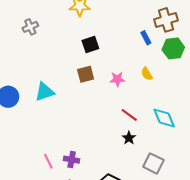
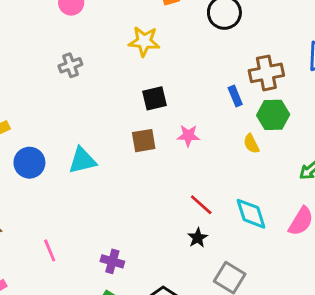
yellow semicircle: (147, 74) -> (251, 144), moved
pink star: (117, 79) -> (188, 136), moved
pink line: (48, 161) -> (50, 250), moved

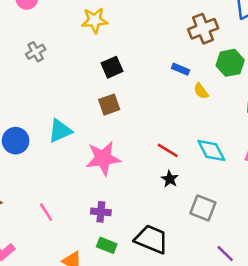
blue rectangle: (235, 96) -> (180, 69), moved, turned -35
green hexagon: (273, 115) -> (230, 63), moved
pink star: (188, 136) -> (103, 158), moved, size x1.8

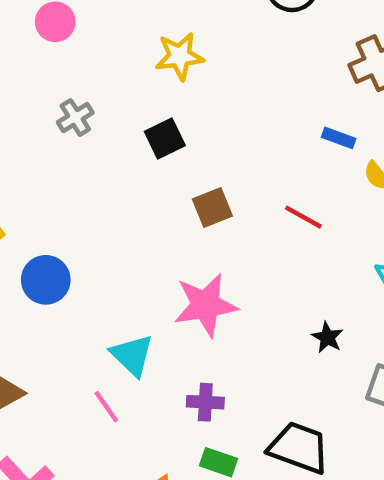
black square: (112, 67) -> (165, 138), moved
cyan triangle: (60, 131) -> (132, 355), moved, turned -50
red line: (168, 150) -> (303, 217), moved

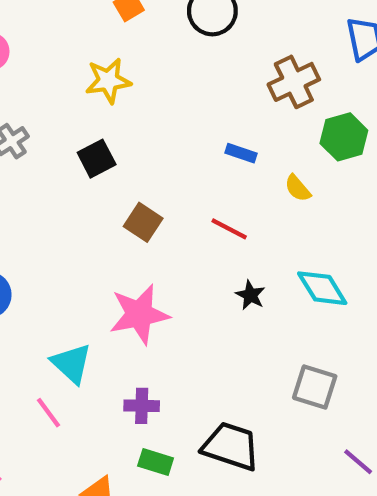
blue rectangle: (339, 138) -> (241, 153), moved
brown square: (212, 207) -> (143, 222), turned -33
black star: (327, 337) -> (250, 295), moved

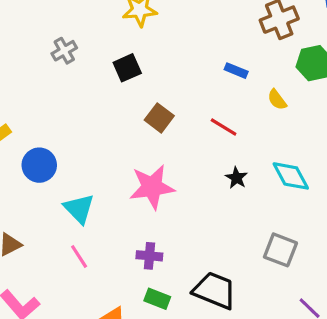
cyan triangle: (71, 364) -> (79, 209), moved

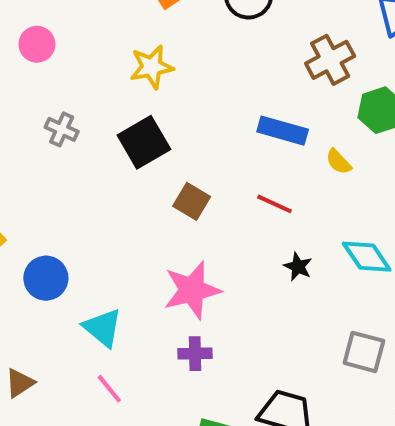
gray cross: (64, 51) -> (62, 129), turned -30
black square: (127, 68) -> (144, 142), size x1.4
blue rectangle: (236, 71) -> (283, 131), size x1.6
purple cross: (149, 256) -> (195, 354), moved

